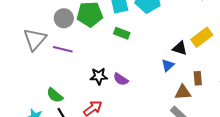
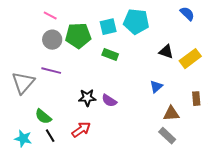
gray triangle: (35, 39) -> (23, 83), moved
black triangle: (180, 48) -> (166, 52), moved
brown rectangle: (198, 78) -> (196, 99), moved

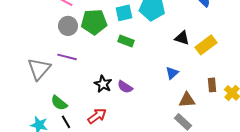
black star: (87, 98) -> (103, 84), turned 30

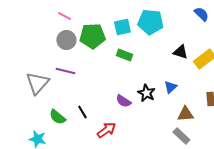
black star: (103, 84) -> (146, 93), moved
red arrow: (97, 116) -> (106, 130), moved
black line: (66, 122) -> (82, 112), moved

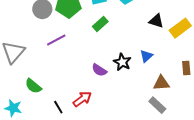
green rectangle: (124, 55) -> (100, 24), turned -63
purple line: (65, 71) -> (56, 40), moved, turned -42
black line: (82, 112) -> (58, 107), moved

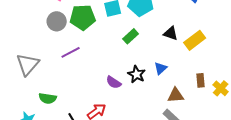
green rectangle: (100, 24) -> (131, 36), moved
green semicircle: (33, 86) -> (48, 98), turned -30

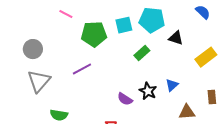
gray circle: (57, 21) -> (33, 49), moved
black triangle: (171, 33) -> (176, 38), moved

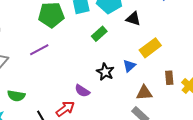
yellow rectangle: (206, 57) -> (150, 48), moved
purple semicircle: (125, 99) -> (82, 91), moved

